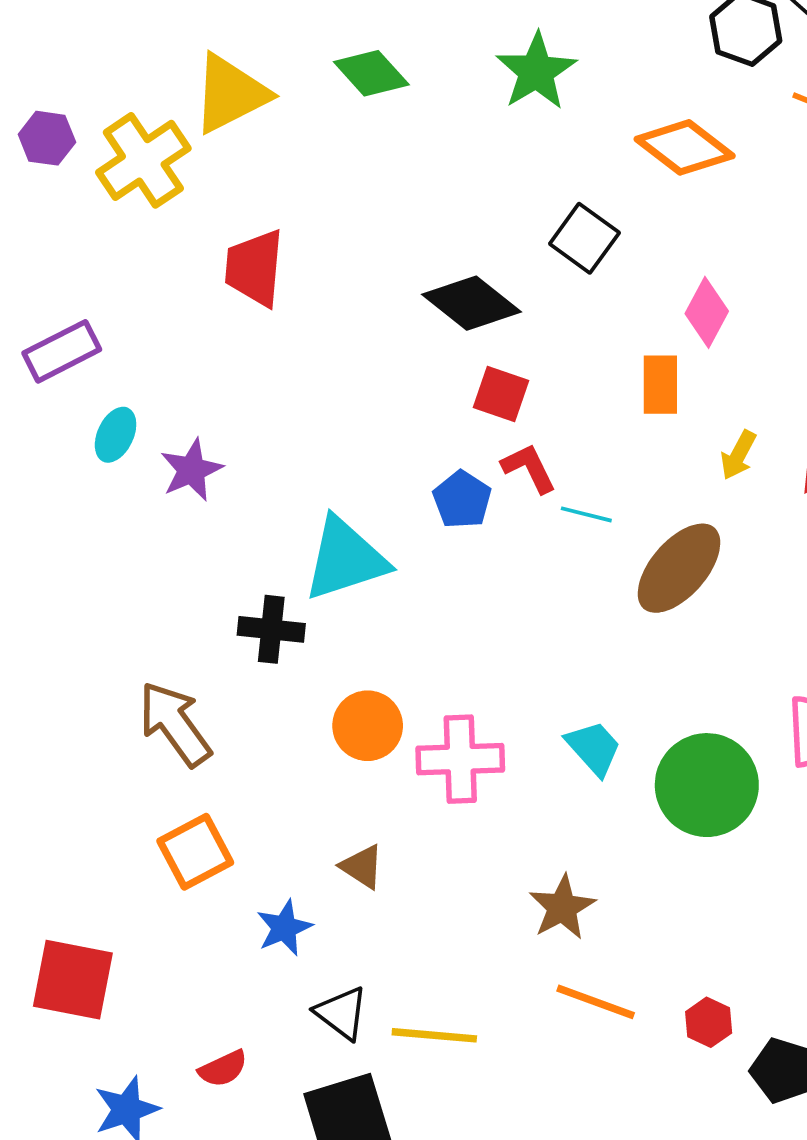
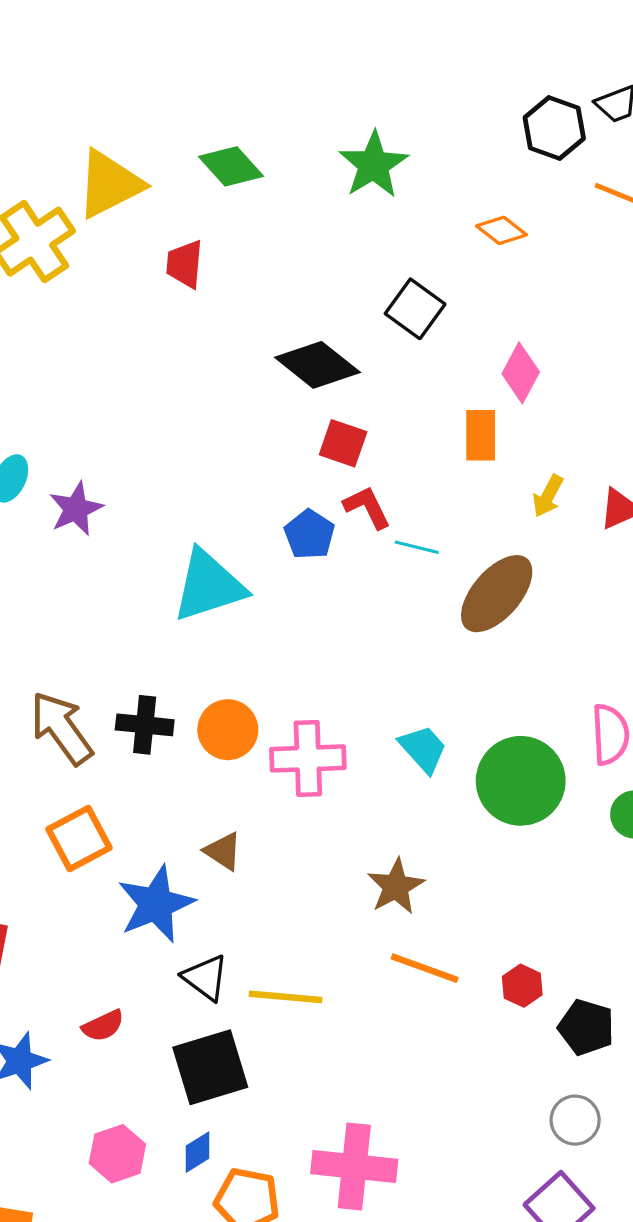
orange diamond: (685, 147) -> (501, 230), size x0.6
red trapezoid: (255, 268) -> (185, 264), moved, size x0.7
black cross: (271, 629) -> (145, 725), moved
blue star: (284, 928) -> (156, 904), size x1.6

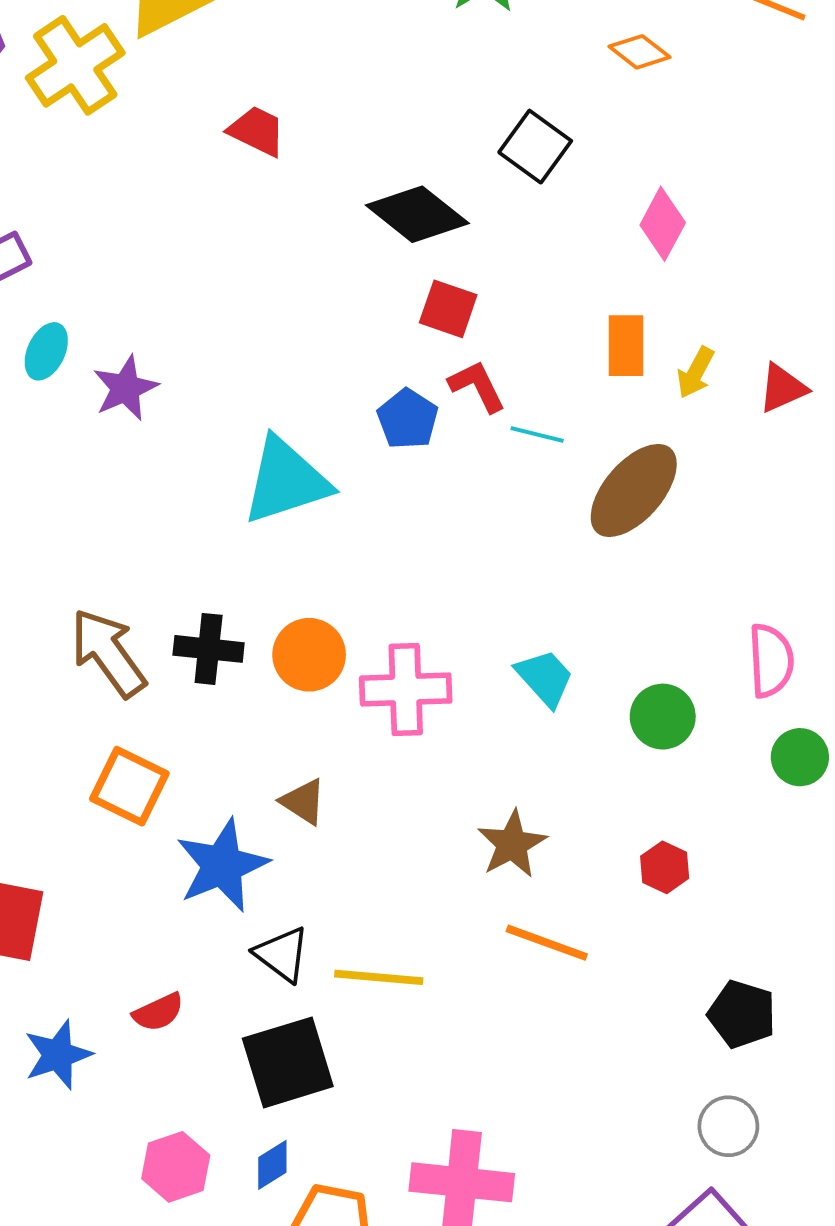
red trapezoid: (185, 264) -> (257, 131), moved, turned 111
orange rectangle: (481, 435) -> (626, 346), moved
green circle: (521, 781) -> (663, 717), size x0.6
orange square: (79, 838) -> (129, 786), turned -36
red hexagon: (522, 986) -> (665, 867), moved

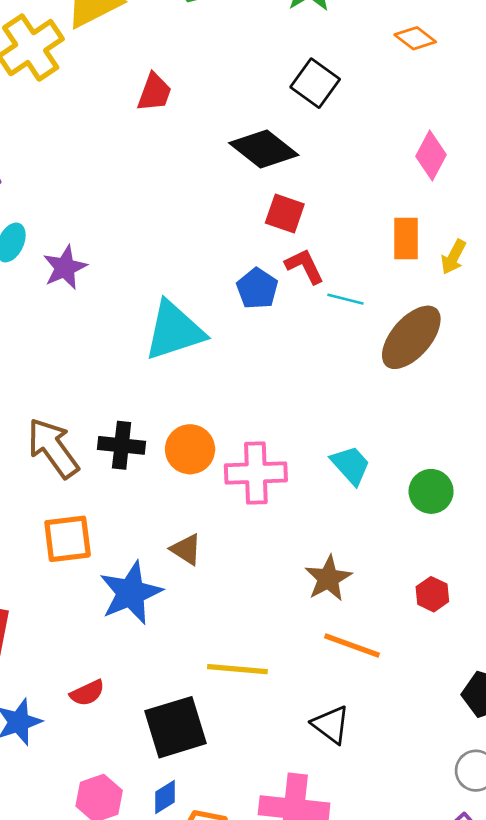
red trapezoid: (257, 131) -> (154, 92), turned 84
black square: (535, 147) -> (315, 83), moved
orange square: (129, 786) -> (68, 539), turned -33
black triangle: (282, 954) -> (331, 725), moved

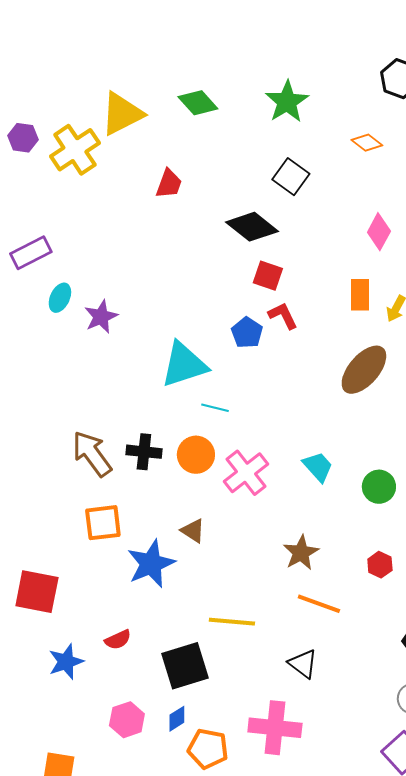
cyan line: (345, 299) -> (215, 408), moved
pink cross: (256, 473) -> (246, 473), turned -36

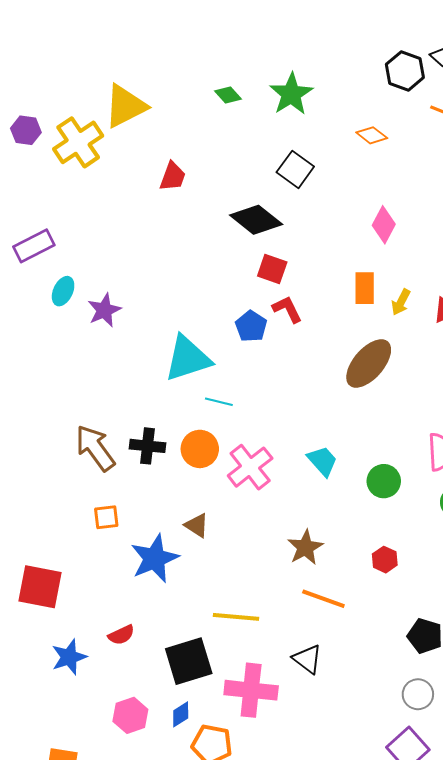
green diamond: (198, 103) -> (228, 95), moved, size x0.7
orange square: (103, 523) -> (106, 517), size x0.7
pink cross: (275, 728) -> (251, 690), moved

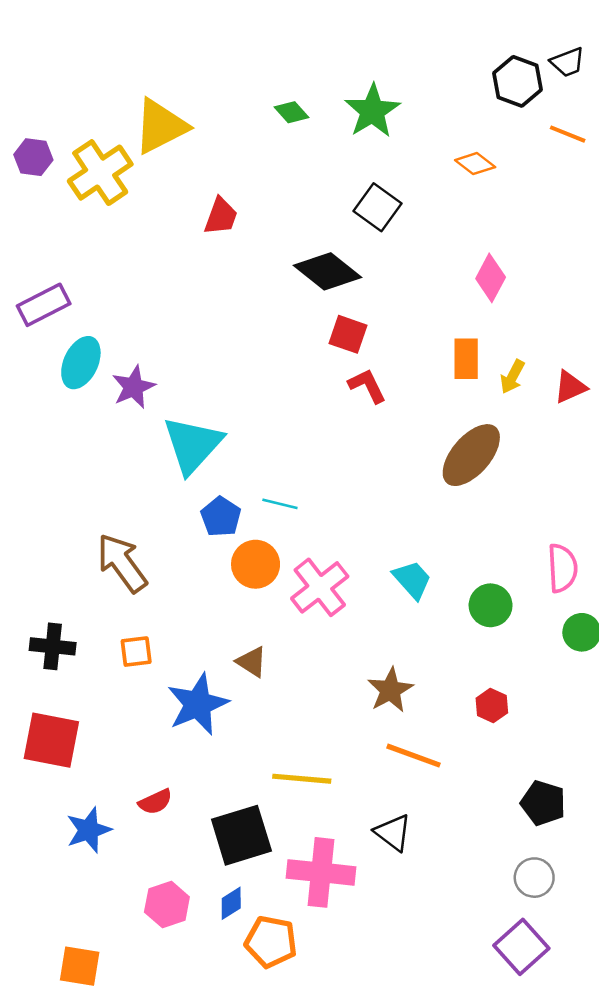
cyan ellipse: (63, 291) -> (81, 363), size x1.4
blue pentagon: (251, 326) -> (221, 517), moved
cyan triangle: (188, 358) -> (193, 445), moved, turned -30
black cross: (147, 446) -> (53, 646), moved

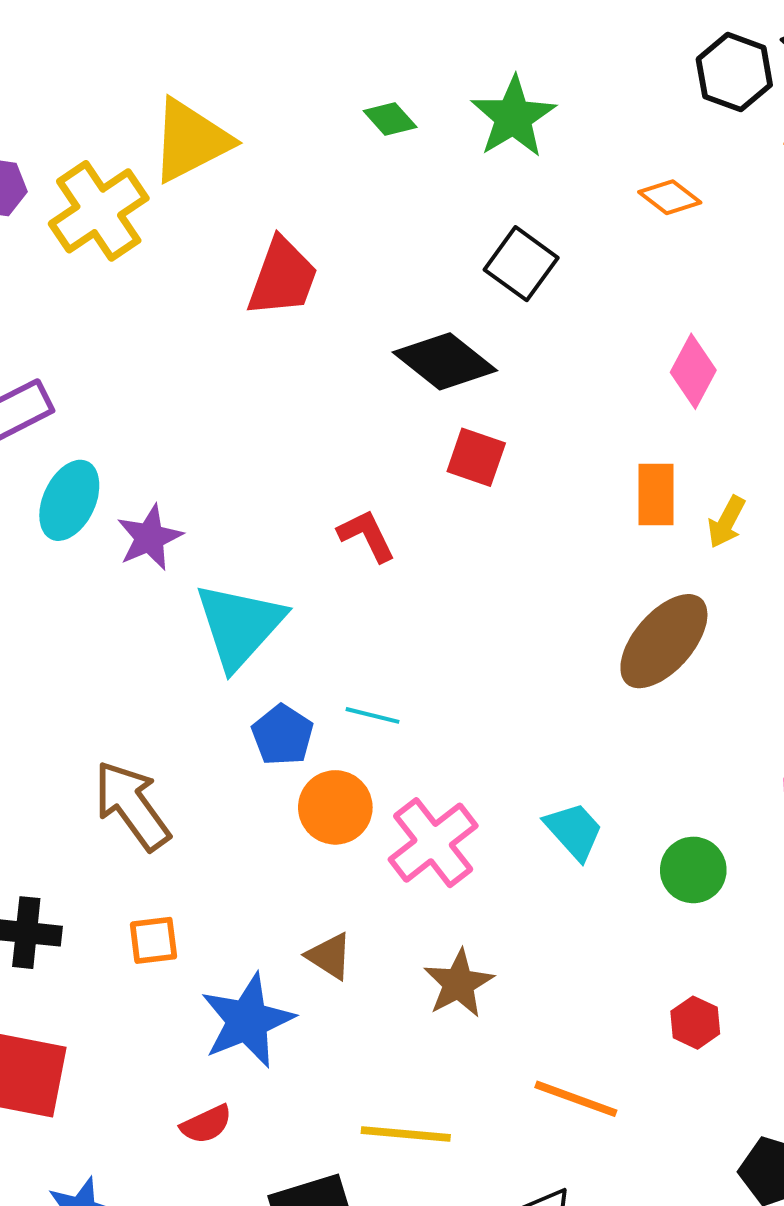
red trapezoid: (221, 216) -> (283, 277), size x1.4
red L-shape: (367, 386) -> (367, 536), moved
brown star: (390, 690) -> (459, 983), moved
red semicircle: (155, 802) -> (206, 1124), moved

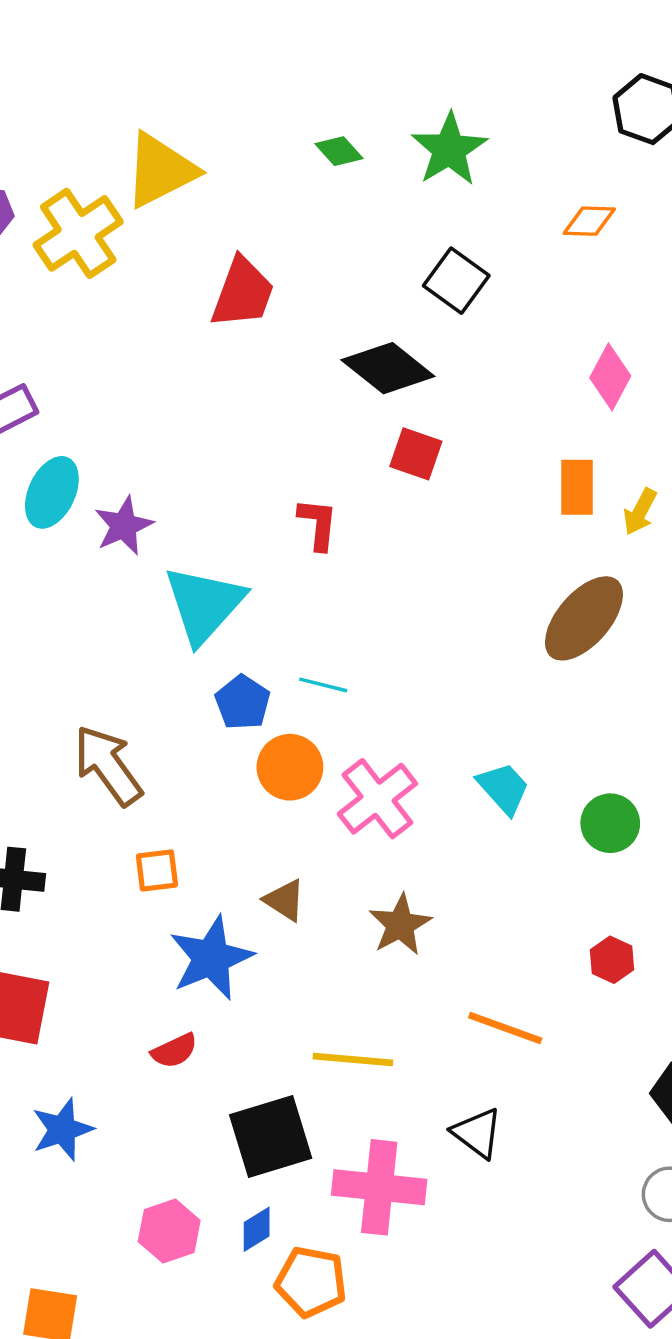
orange diamond: (670, 197) -> (589, 221), turned -36
red L-shape: (367, 536) -> (318, 524), turned 32
orange square: (153, 940) -> (157, 870), moved

